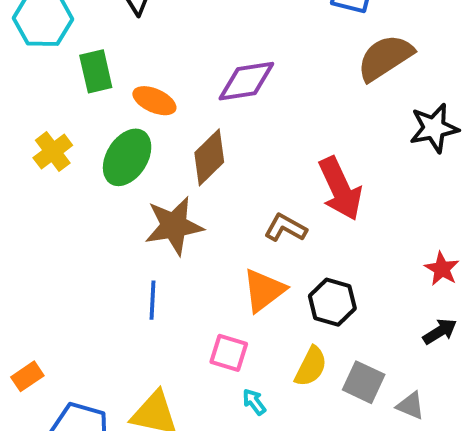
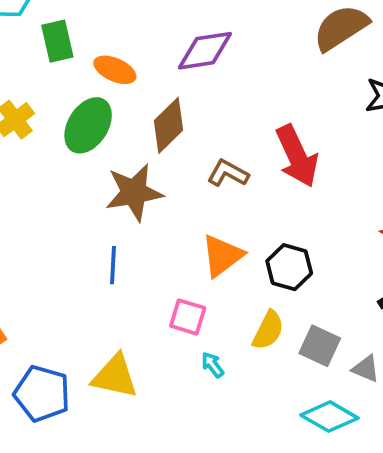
brown L-shape: (285, 228) -> (228, 173), moved

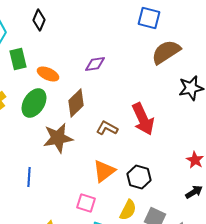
purple diamond: (205, 51) -> (95, 64), size x0.7
blue line: (113, 265) -> (29, 177), moved

